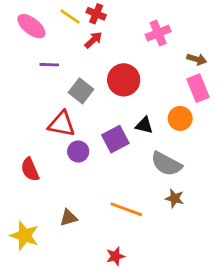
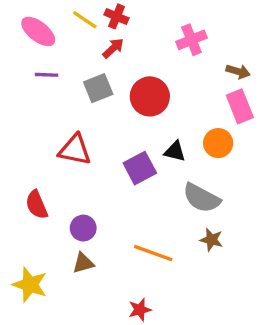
purple line: (49, 65) -> (47, 75), moved
gray square: (81, 91) -> (98, 88), moved, turned 30
purple circle: (78, 151) -> (83, 228), moved

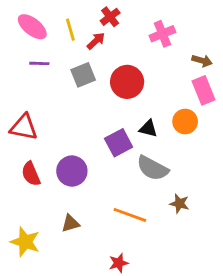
red cross: (117, 16) -> (110, 17), moved, turned 30
yellow line: (85, 20) -> (70, 30), moved, turned 40
red triangle: (75, 150) -> (24, 127), moved
gray semicircle: (201, 198) -> (153, 168), moved
purple circle: (83, 228) -> (72, 171), moved, size x1.4

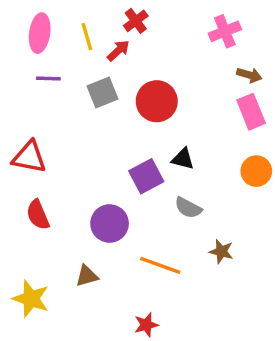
pink ellipse: (32, 27) -> (40, 33), turned 60
pink cross: (162, 34) -> (225, 31), moved
orange circle: (185, 122) -> (256, 171), moved
gray semicircle: (153, 168) -> (188, 208), size x0.7
purple circle: (72, 171) -> (110, 224), moved

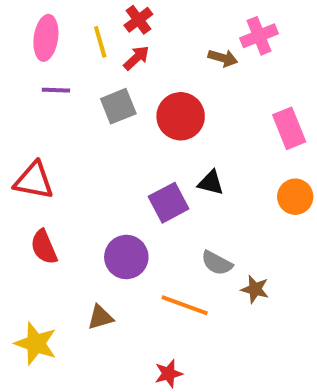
red cross: (136, 21) -> (138, 20), moved
brown arrow: (249, 75) -> (223, 58), moved
gray semicircle: (188, 208) -> (217, 263), moved

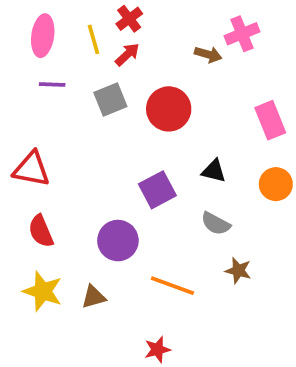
black triangle: (211, 183) -> (214, 171), moved
gray semicircle: (217, 263) -> (216, 224), moved
yellow star: (36, 343) -> (43, 291), moved

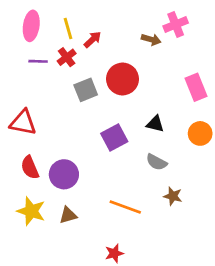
red cross: (129, 19) -> (67, 57), moved
gray square: (110, 100) -> (86, 90), moved
purple circle: (118, 241) -> (64, 174), moved

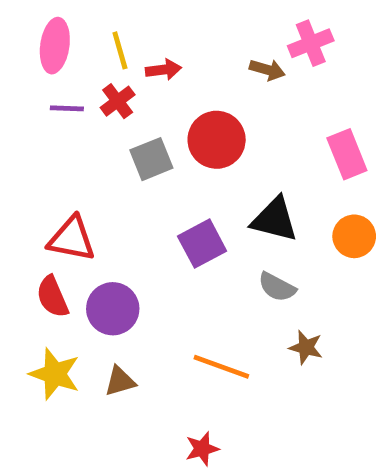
red arrow: (93, 39) -> (163, 70), turned 36
red triangle: (23, 123) -> (72, 239), moved
black triangle: (155, 124) -> (274, 219), size x1.5

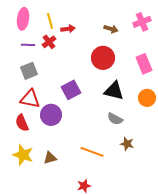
pink cross: (311, 43) -> (142, 22), moved
red circle: (217, 140) -> (103, 58), moved
gray square: (151, 159) -> (29, 71), moved
purple square: (202, 244) -> (71, 90), moved
purple circle: (113, 309) -> (51, 115), moved

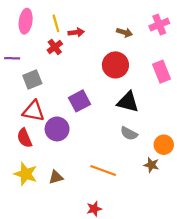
purple line: (28, 45) -> (12, 58), moved
orange circle: (147, 98) -> (164, 145), moved
brown star: (127, 144) -> (151, 165), moved

